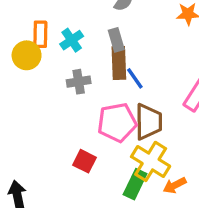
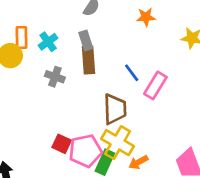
blue line: (135, 78) -> (132, 73), moved
gray cross: (79, 82) -> (55, 77), turned 30
pink pentagon: (117, 122) -> (85, 151), moved

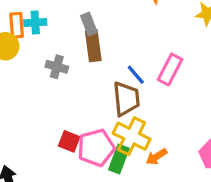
cyan cross: (48, 42) -> (35, 22), moved, turned 36
blue line: (132, 73) -> (136, 75), moved

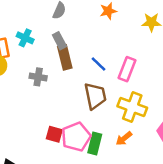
cyan cross: (35, 22) -> (25, 38), moved, turned 35
blue line: (136, 75) -> (99, 64), moved
yellow cross: (132, 136) -> (132, 107), moved

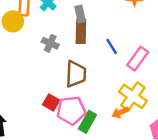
brown trapezoid: (95, 96) -> (76, 74), moved
orange arrow: (124, 139) -> (120, 112), moved

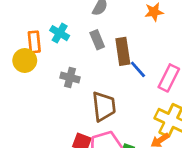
brown rectangle: (81, 31) -> (123, 51), moved

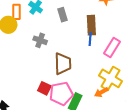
brown rectangle: (123, 51) -> (91, 25), moved
blue line: (138, 69) -> (90, 39), turned 40

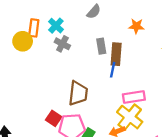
gray rectangle: (62, 15) -> (101, 46), moved
gray cross: (40, 40) -> (62, 44), moved
pink rectangle: (112, 47) -> (134, 97), moved, turned 42

